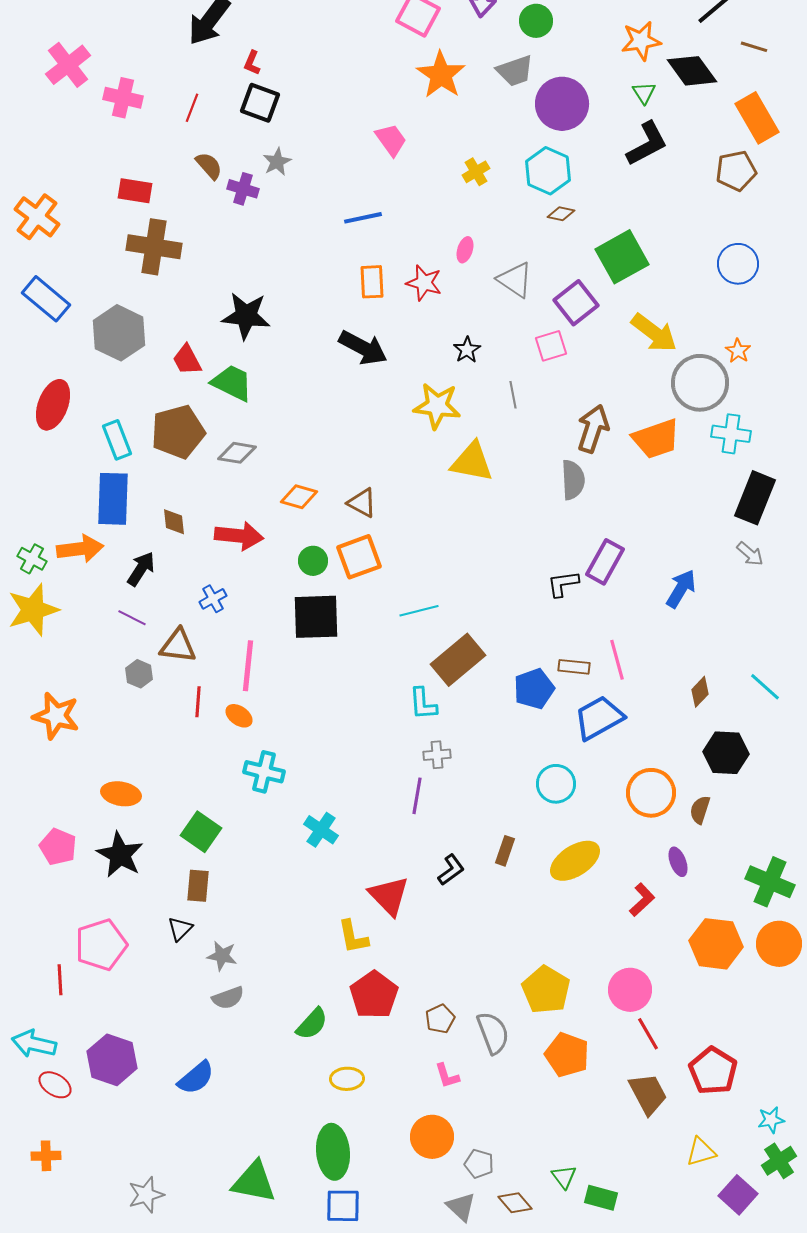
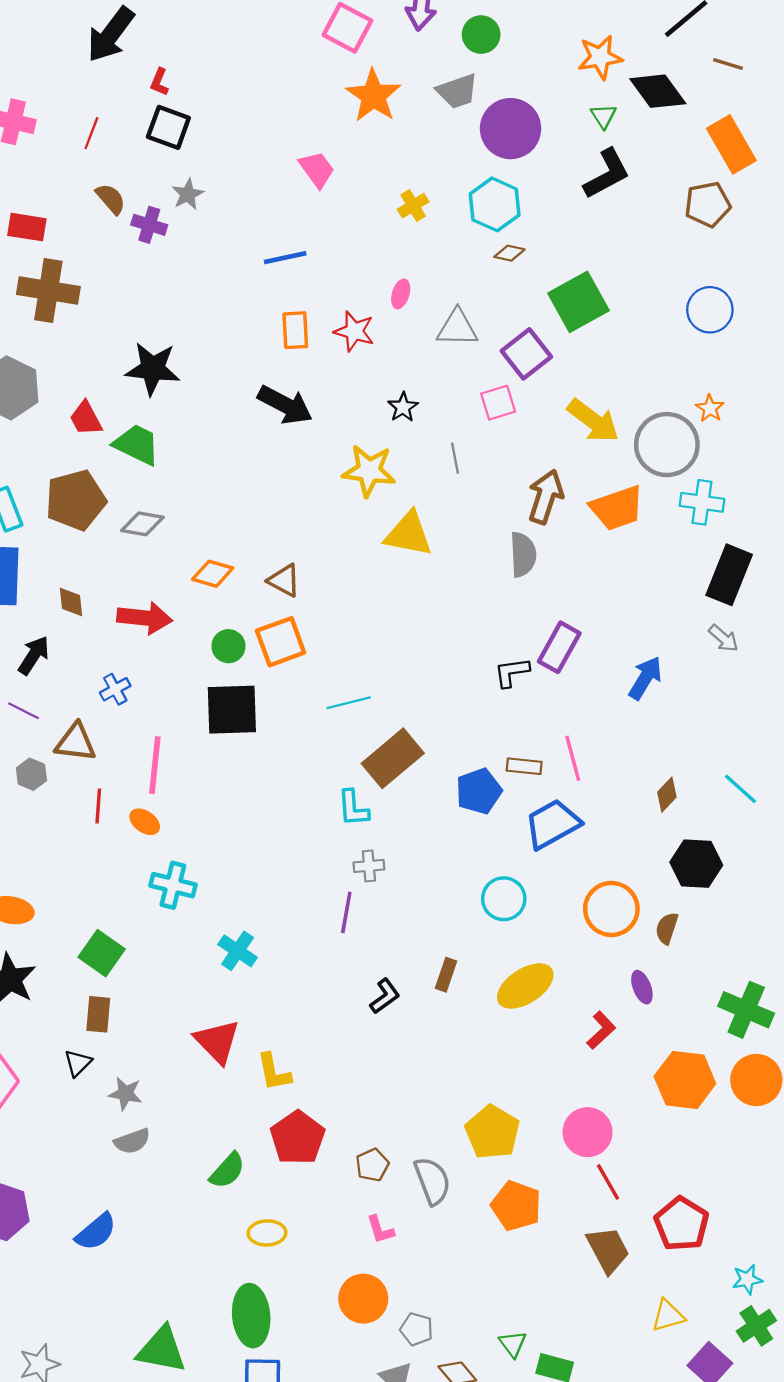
gray triangle: (515, 280) -> (457, 328), turned -33
yellow arrow: (654, 333) -> (593, 421), moved
red triangle: (389, 896) -> (217, 1042), moved

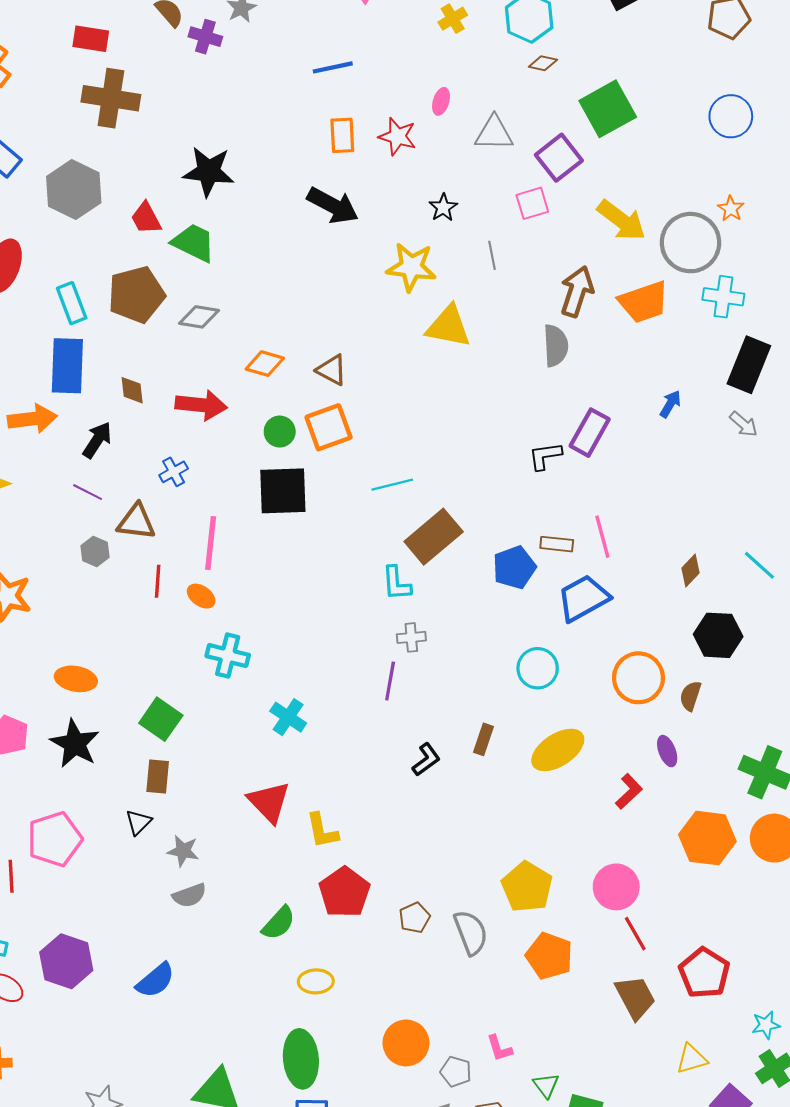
blue arrow: (645, 678) -> (670, 404), moved, size x0.7
pink L-shape: (380, 1230) -> (499, 1048), moved

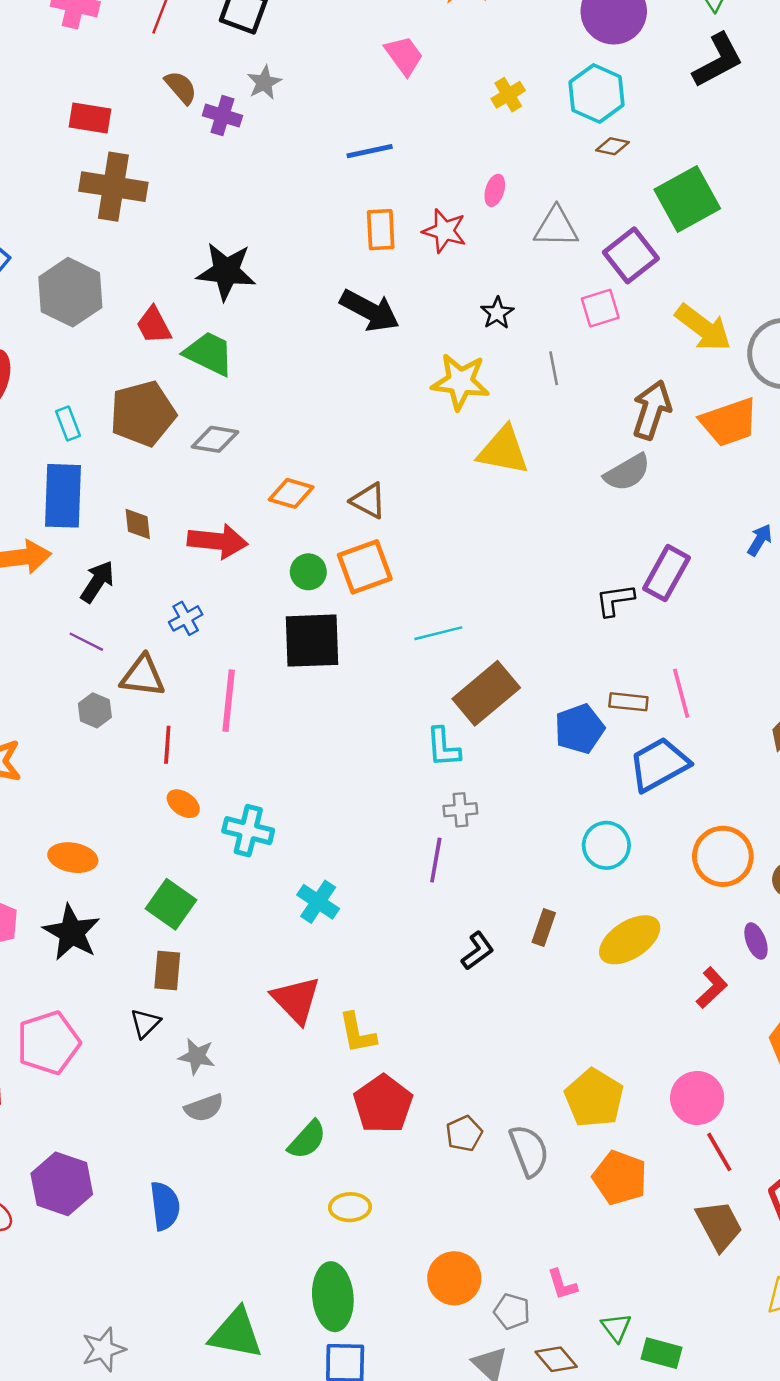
cyan rectangle: (72, 303) -> (68, 423), size x0.7
gray semicircle: (556, 346) -> (627, 472), turned 63
orange ellipse: (201, 596) -> (183, 804), moved
blue semicircle: (155, 980) -> (165, 1206), turned -57

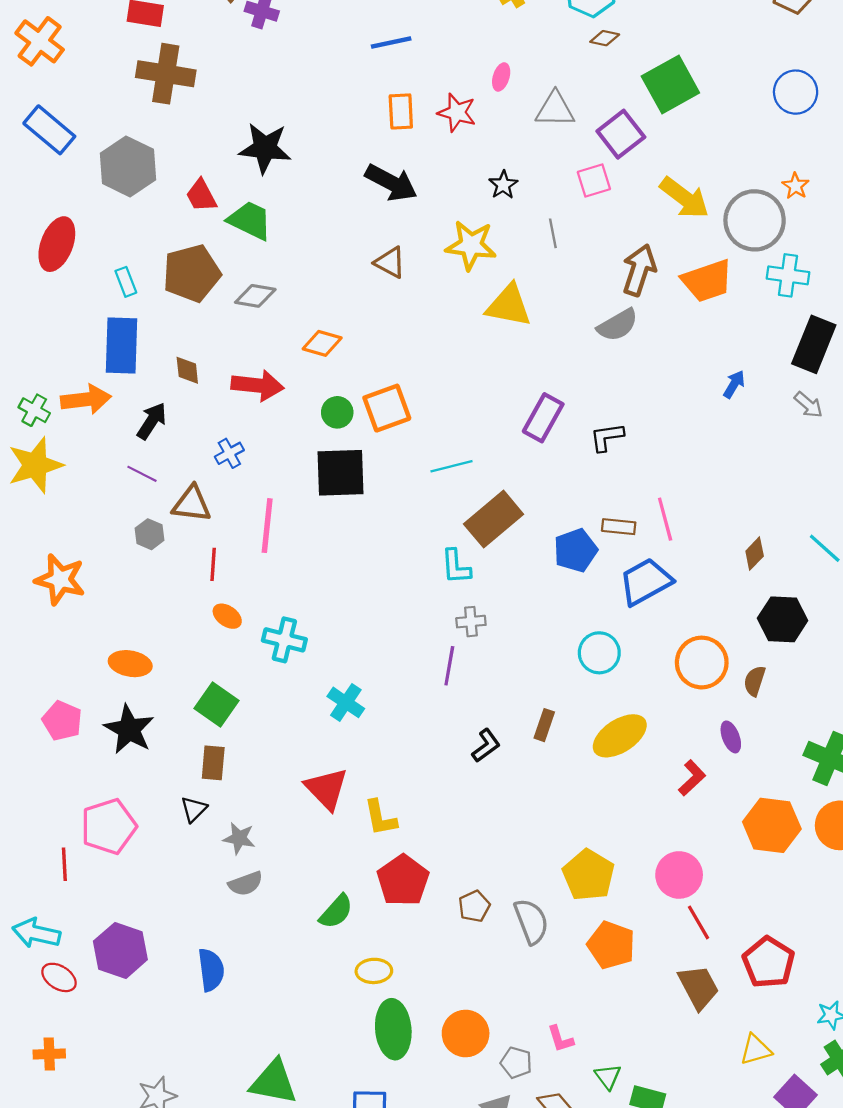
brown triangle: (368, 501) -> (390, 262), moved
purple rectangle: (666, 573) -> (543, 418), moved
green ellipse: (333, 1297) -> (393, 1029), moved

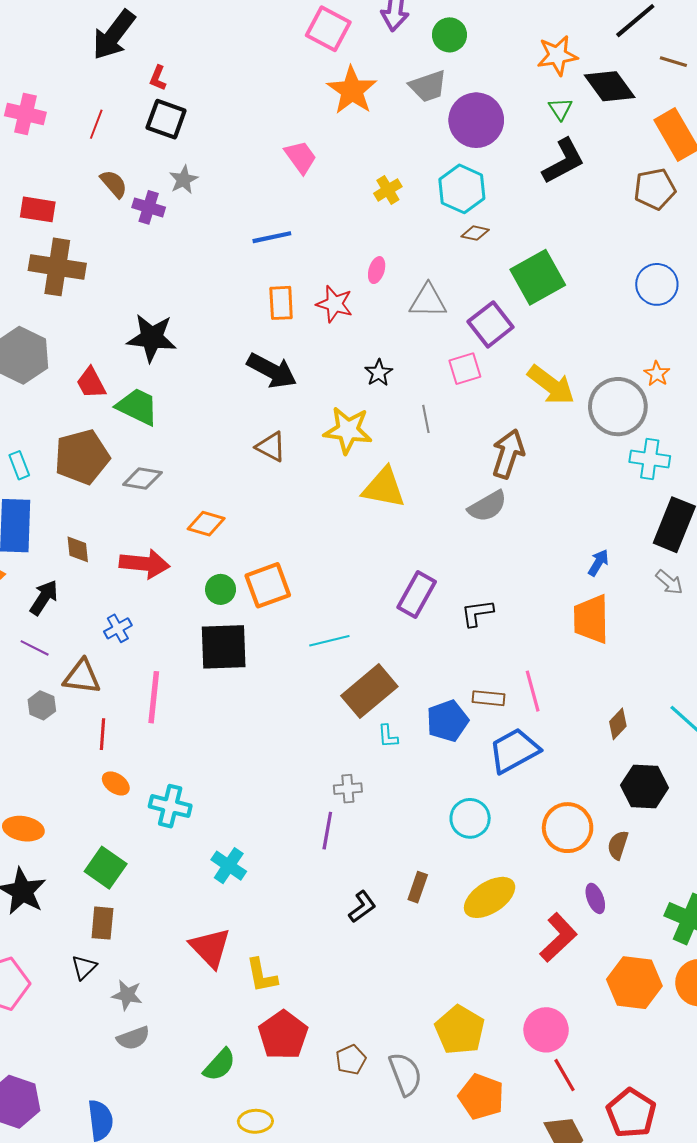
orange trapezoid: (707, 281) -> (591, 619), moved, turned 108
cyan L-shape: (456, 567) -> (388, 736), moved, size x0.7
red L-shape: (692, 778) -> (558, 937), size x1.4

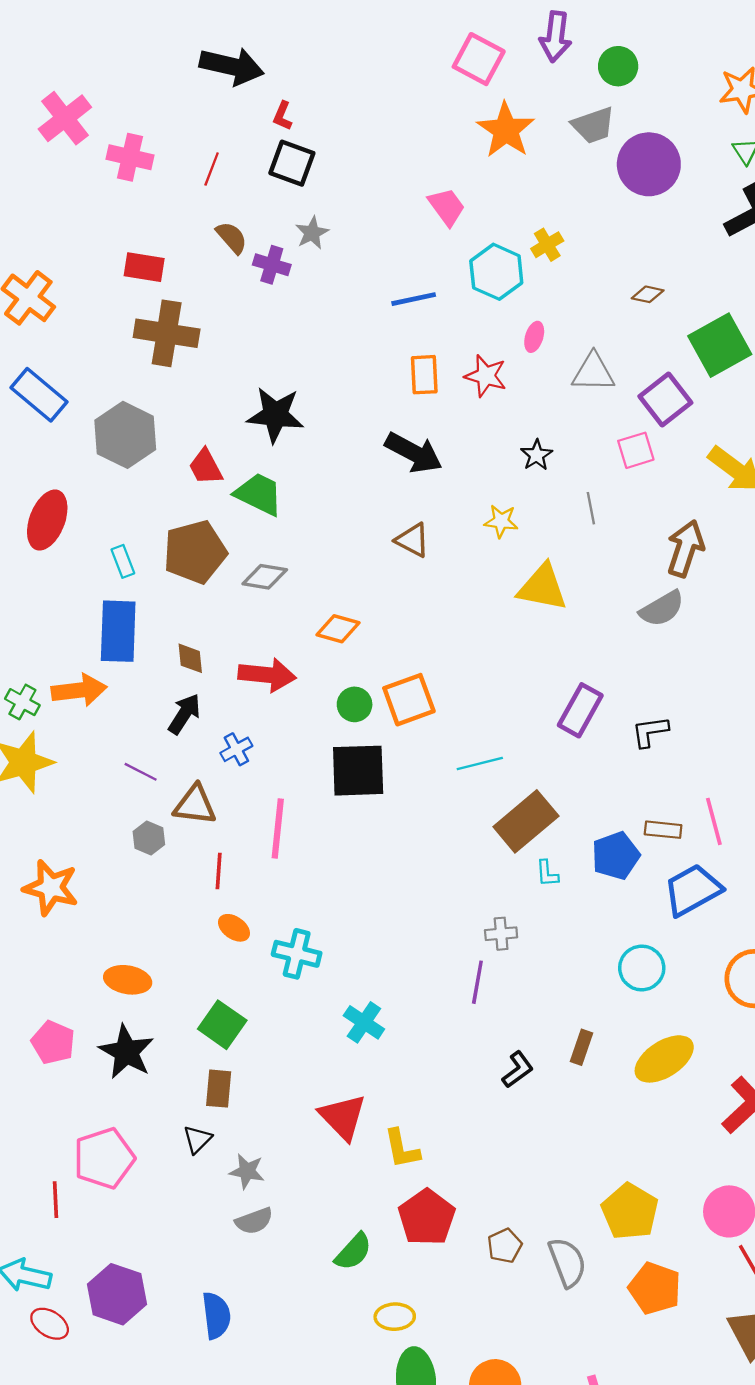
black arrow: (114, 35) -> (232, 66), turned -114
cyan hexagon: (462, 189) -> (496, 272), moved
yellow star: (348, 430) -> (501, 521), size x0.6
black arrow: (44, 598) -> (184, 714), moved

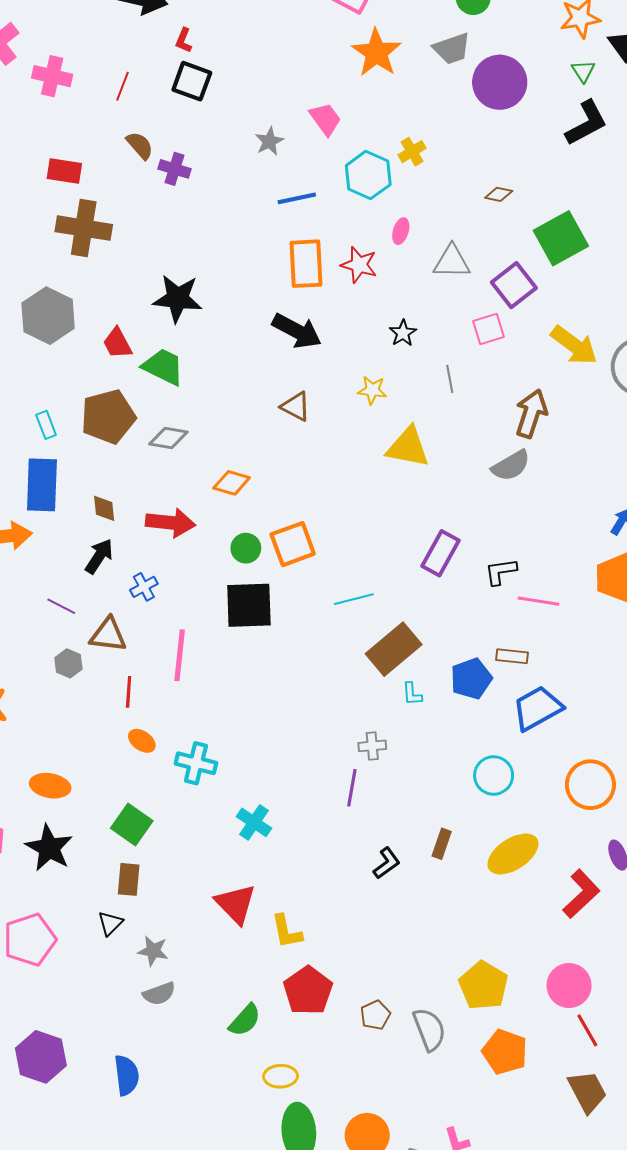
gray star: (312, 233) -> (269, 141), moved
orange rectangle: (424, 375) -> (306, 264), size x1.4
pink line: (714, 821) -> (538, 601), moved, turned -66

